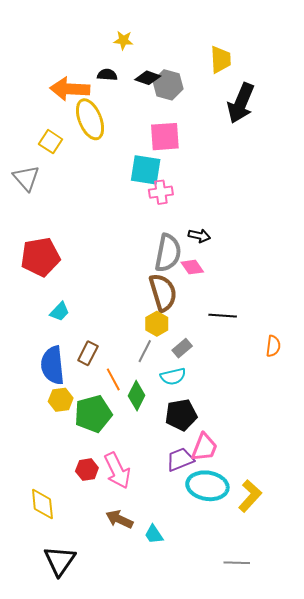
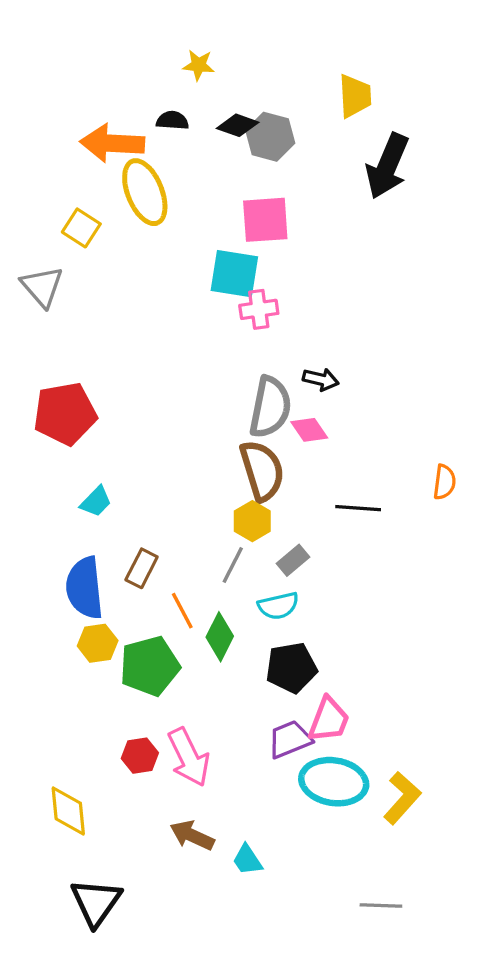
orange semicircle: (273, 346) -> (444, 482), moved

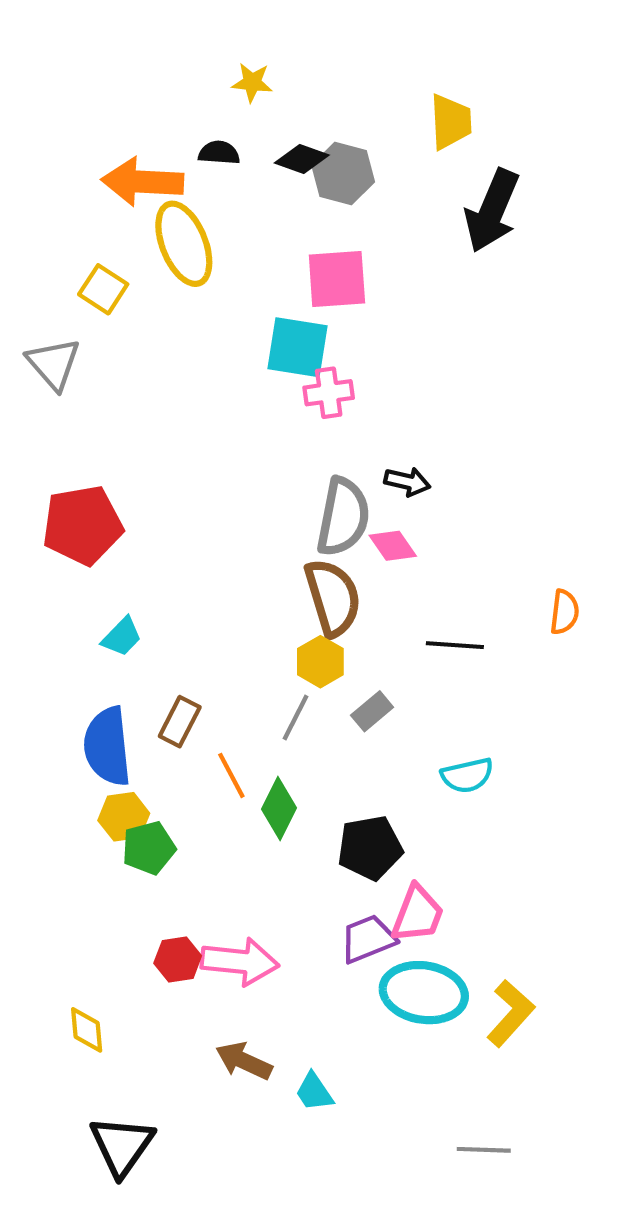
cyan semicircle: (278, 606) -> (467, 775), moved
green pentagon: (150, 666) -> (149, 848), moved, size x0.7
pink arrow: (189, 757) -> (240, 962), turned -58
yellow diamond: (68, 811) -> (87, 1030), size x0.7

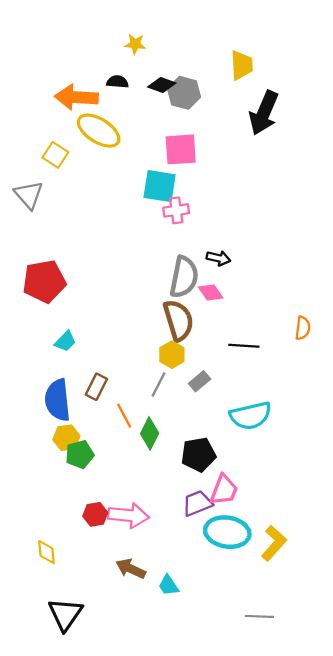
yellow ellipse: (184, 244) -> (99, 131), turned -36
cyan semicircle: (467, 775) -> (251, 416), size x1.5

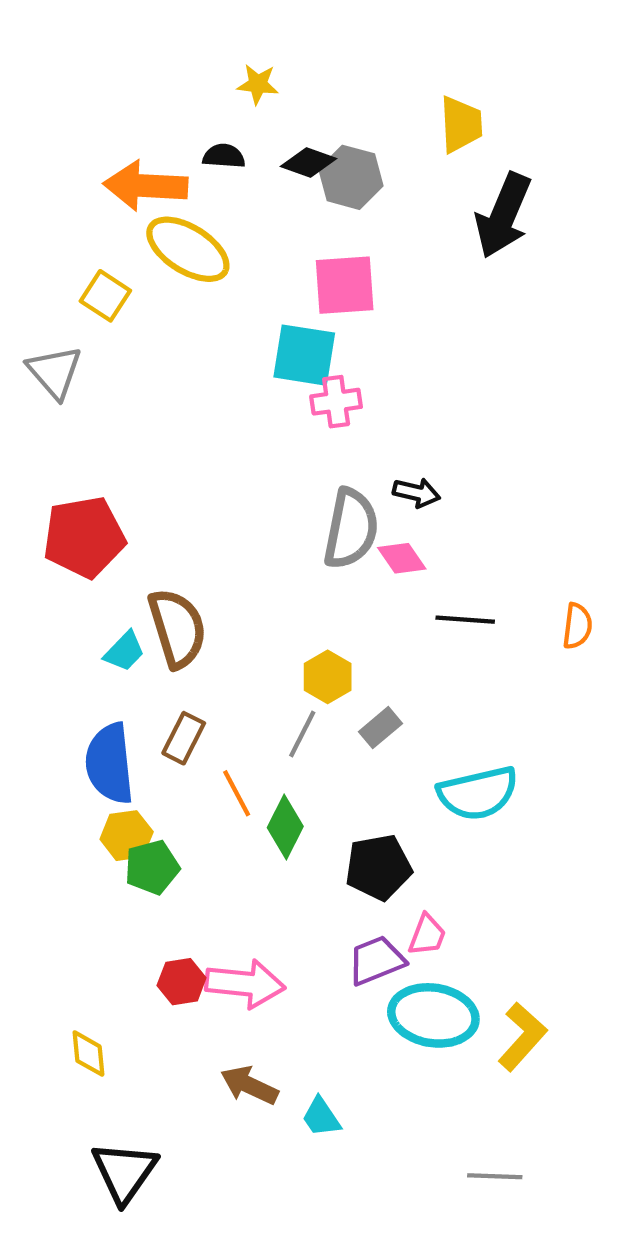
brown semicircle: (178, 320) -> (177, 628), moved
black line: (244, 346) -> (465, 620), moved
pink trapezoid: (224, 490) -> (427, 935), size x0.7

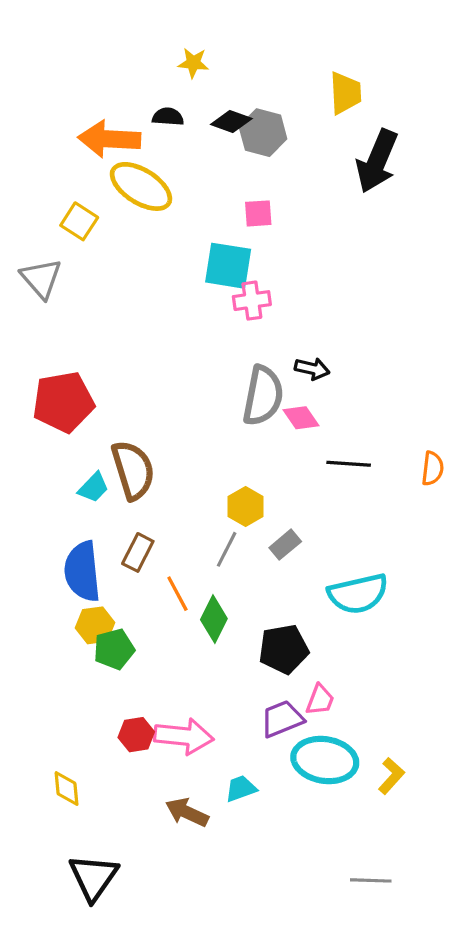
pink square: (345, 285) -> (258, 213), size x0.6
yellow L-shape: (522, 1037) -> (391, 776), size x0.7
cyan trapezoid: (321, 1117) -> (241, 789), moved, turned 104

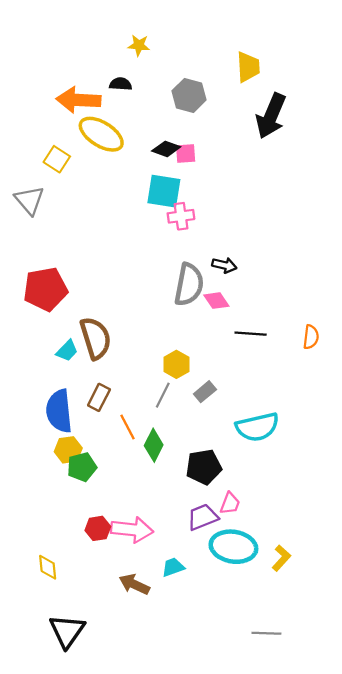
black diamond: (231, 122) -> (166, 149), moved

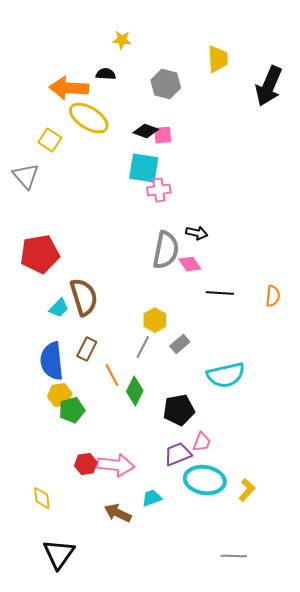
black arrow: (271, 116) -> (269, 86), moved

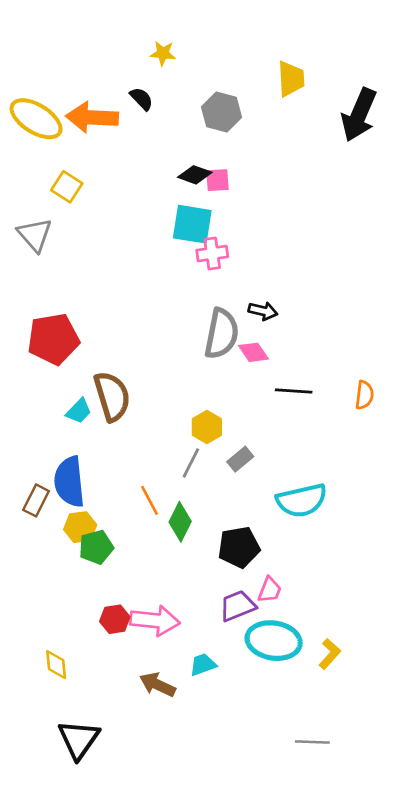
black semicircle: (106, 74) -> (141, 99), turned 42
yellow ellipse: (89, 118) -> (36, 119), moved
brown rectangle: (87, 349) -> (36, 500), moved

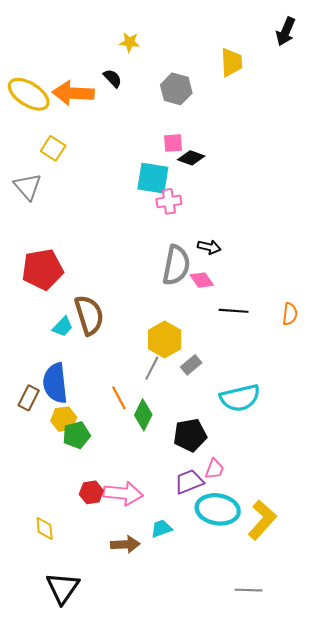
black arrow: (359, 115) -> (286, 32), moved, size x0.7
black diamond: (195, 175) -> (191, 158), moved
yellow hexagon: (207, 427) -> (165, 339), size x1.4
yellow L-shape: (330, 654) -> (262, 520), size x1.6
brown arrow: (157, 685) -> (125, 544), turned 152

